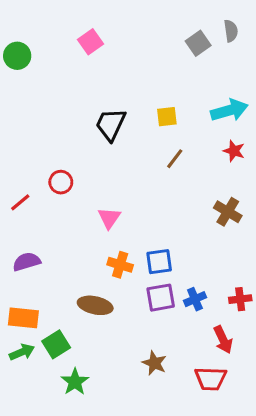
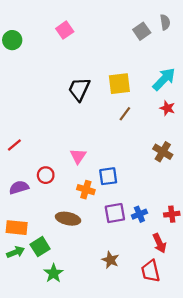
cyan arrow: (229, 110) -> (164, 79), turned -30
yellow square: (167, 117) -> (119, 84), size x1.5
red circle: (61, 182) -> (46, 175), moved
blue square: (159, 262) -> (108, 176), moved
red trapezoid: (211, 379) -> (151, 271), turned 75

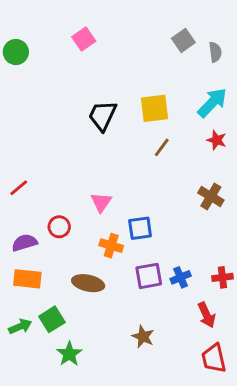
gray semicircle: (165, 22) -> (215, 52), moved
orange rectangle: (17, 228) -> (27, 279), moved
red trapezoid: (151, 271) -> (214, 358), moved

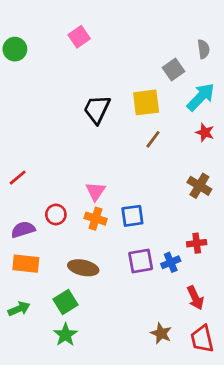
gray square: (183, 40) -> (173, 70), moved
orange cross: (111, 246) -> (96, 219), moved
red cross: (222, 277) -> (197, 243), moved
green square: (52, 319) -> (65, 302), moved
brown star: (143, 337) -> (161, 333), moved

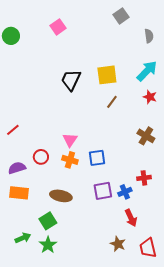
gray square: (173, 70) -> (121, 16), moved
red arrow: (195, 298) -> (131, 218), moved
green arrow: (19, 309) -> (23, 238), moved

